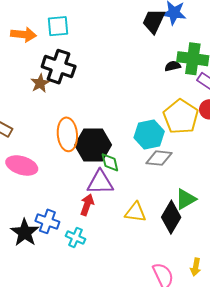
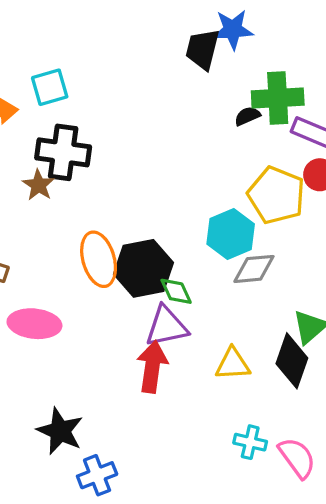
red arrow: (87, 205) -> (152, 367), size x1.4
blue cross: (47, 221) -> (97, 475), moved, turned -30
cyan cross: (75, 237) -> (250, 442), moved

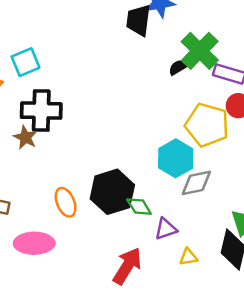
green cross: (278, 98) -> (200, 51), turned -36
orange ellipse: (99, 259) -> (66, 202), moved, size x0.7
purple triangle: (166, 326) -> (166, 229), moved, size x0.7
yellow triangle: (233, 364) -> (188, 257), size x0.7
red arrow: (152, 367) -> (127, 266), turned 30

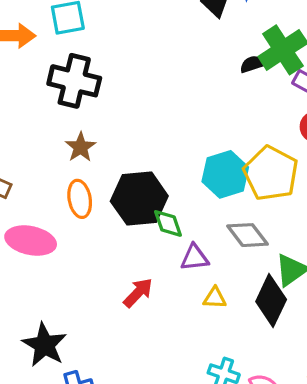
yellow pentagon: (207, 125) -> (271, 173), moved
brown star: (25, 137) -> (81, 147), moved
gray diamond: (196, 183) -> (248, 235), moved, turned 52
red arrow: (127, 266) -> (138, 293), size x0.7

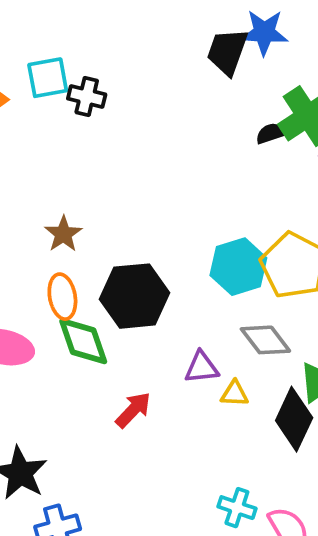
black cross: (74, 81) -> (87, 97), moved, size x0.6
green diamond: (168, 223) -> (83, 341), moved, size x1.4
yellow triangle: (215, 298) -> (235, 394), moved

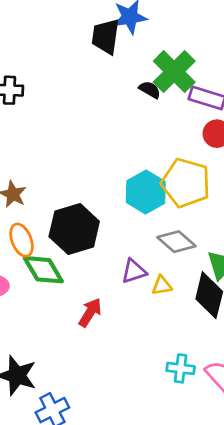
black semicircle: (271, 133) -> (150, 90), turned 60

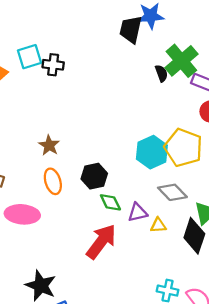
black semicircle: (150, 90) -> (161, 73), turned 35
black hexagon: (74, 229) -> (94, 176), size x0.7
green diamond: (43, 270) -> (110, 202), moved, size x0.7
red arrow: (90, 312) -> (101, 242), size x1.6

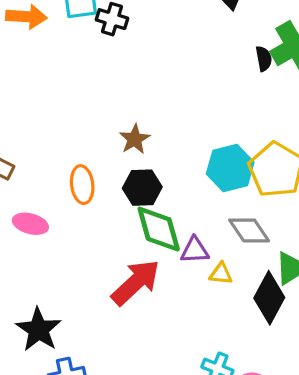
brown star: (49, 145) -> (135, 139), moved
green diamond: (110, 202) -> (159, 229), size x1.6
pink ellipse: (22, 214) -> (30, 224), size x0.7

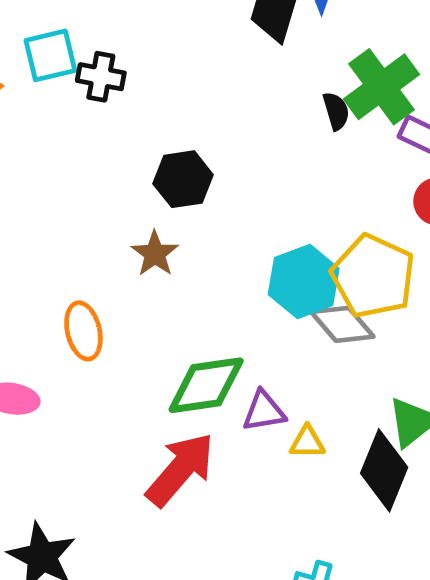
black hexagon: (142, 188) -> (183, 179), moved
green diamond: (159, 229) -> (206, 385), turned -76
gray diamond: (249, 230) -> (342, 324), moved

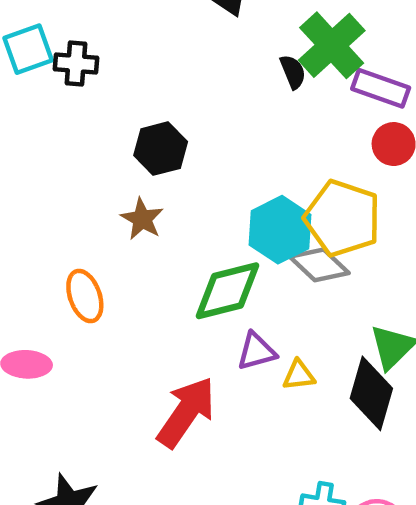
green diamond: (206, 385) -> (227, 291), moved

